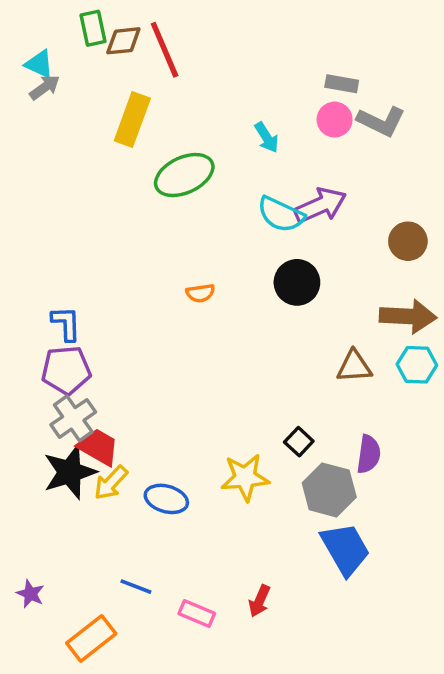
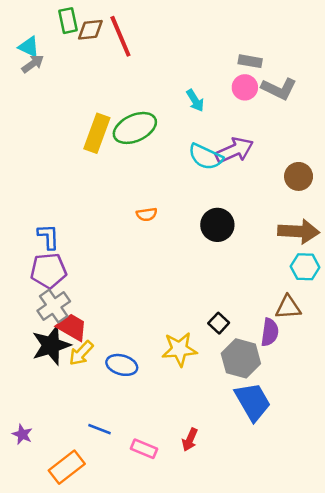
yellow rectangle: (132, 120) -> (97, 133), moved
black circle: (297, 282) -> (217, 225), moved
brown triangle: (354, 366) -> (288, 307), moved

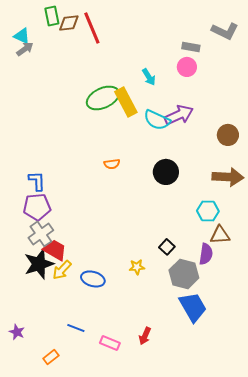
gray L-shape: (279, 89) -> (225, 31), moved
yellow rectangle: (97, 133) -> (126, 102), moved, turned -48
cyan hexagon: (305, 267) -> (208, 211), moved
yellow star: (179, 349) -> (137, 267), size x0.6
orange rectangle: (67, 467) -> (51, 357), size x0.6

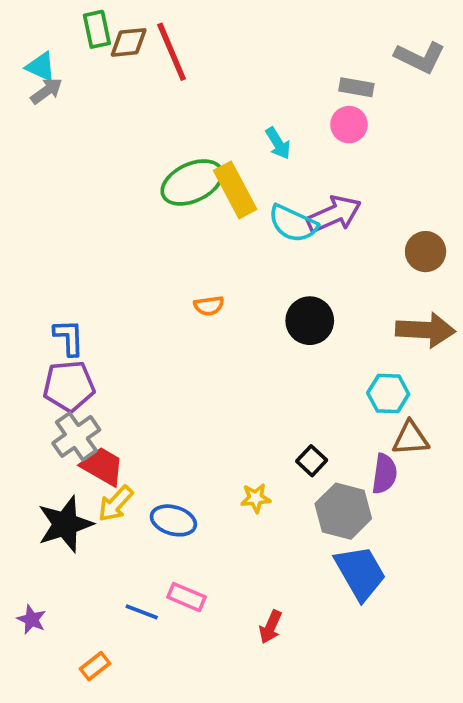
black star: (39, 264) -> (65, 524), moved
pink rectangle: (110, 343) -> (186, 597), moved

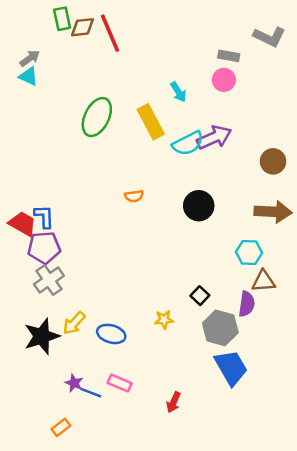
cyan triangle: (41, 67) -> (29, 76), moved
green ellipse: (192, 182) -> (97, 117), moved, turned -39
cyan semicircle: (293, 224) -> (188, 143), turned -52
red trapezoid: (102, 466) -> (23, 224), moved
purple star: (32, 619) -> (74, 383), moved

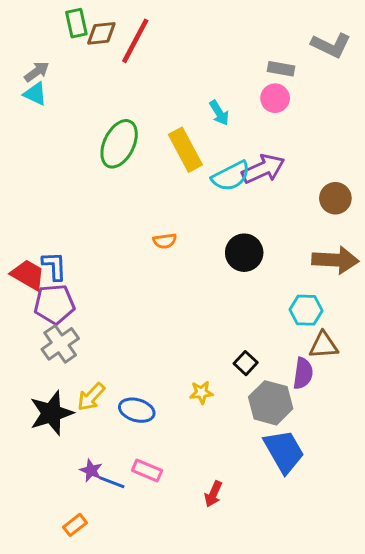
red line: (110, 33) -> (135, 41), turned 51

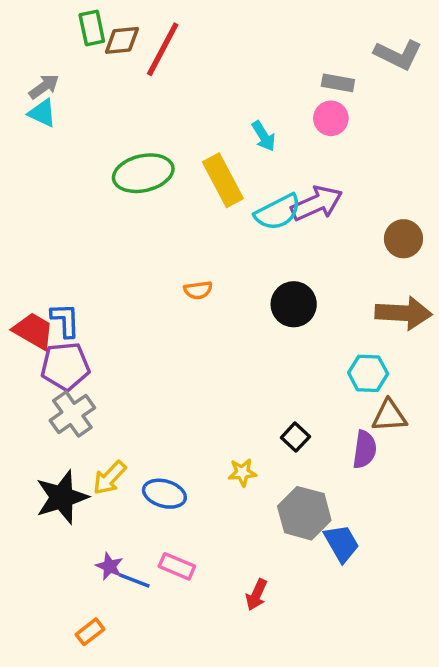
green ellipse: (119, 144) -> (143, 173), turned 51
gray hexagon: (271, 403) -> (304, 513), moved
blue trapezoid: (284, 451) -> (342, 543), size x0.7

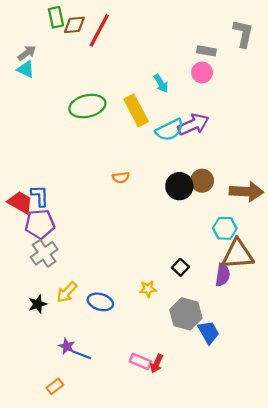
gray L-shape: (398, 55) -> (243, 34), turned -104
brown circle: (403, 239) -> (202, 181), moved
brown triangle: (389, 416) -> (238, 254), size x1.5
black star: (62, 497) -> (38, 304), size x0.6
pink rectangle: (177, 566) -> (140, 361), moved

